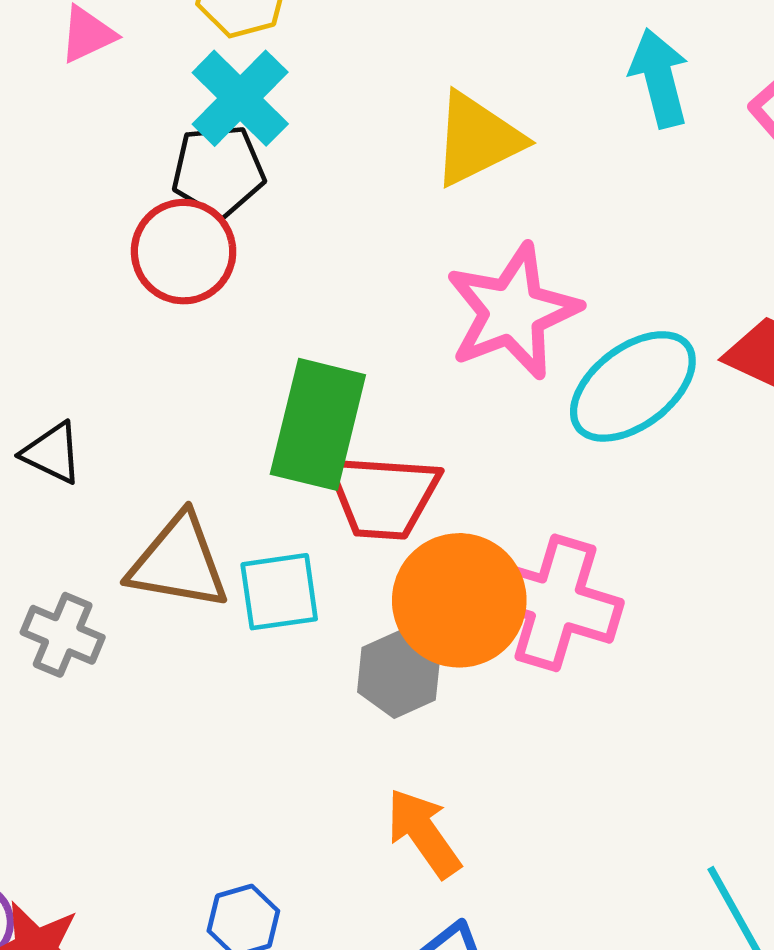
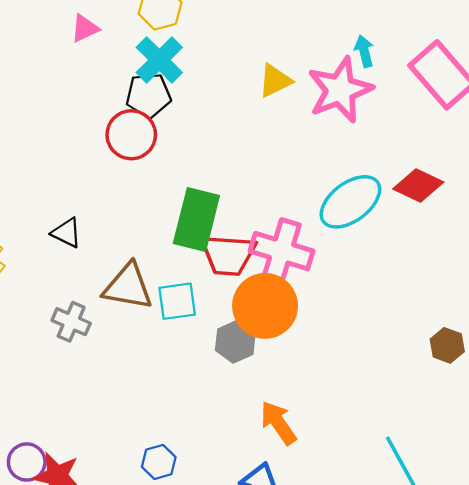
cyan arrow: (659, 78) -> (364, 51), size x0.7
yellow triangle: (477, 139) -> (275, 81), size x0.7
pink star: (513, 312) -> (340, 90), moved
pink cross: (555, 603) -> (282, 251), moved
orange arrow: (424, 833) -> (279, 423), moved

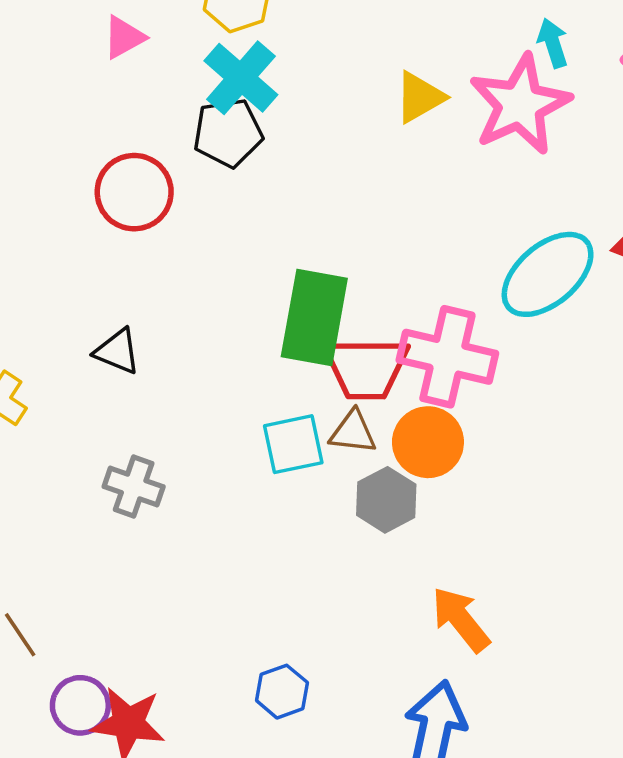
red circle: (131, 135) -> (134, 192), moved
brown triangle: (128, 287) -> (353, 432), moved, size x0.6
orange circle: (265, 306) -> (428, 442), size x0.7

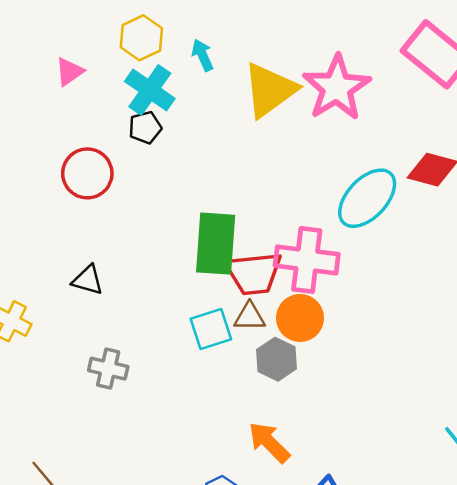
cyan arrow: (553, 43) -> (203, 55), moved
yellow triangle: (420, 97) -> (270, 90), size x1.6
black pentagon: (228, 133) -> (145, 127), size x0.7
orange arrow: (461, 619) -> (269, 442), moved

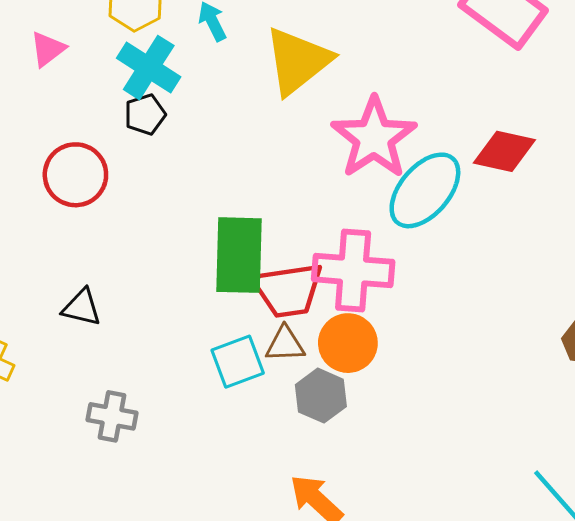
pink star: (337, 88) -> (374, 138), moved

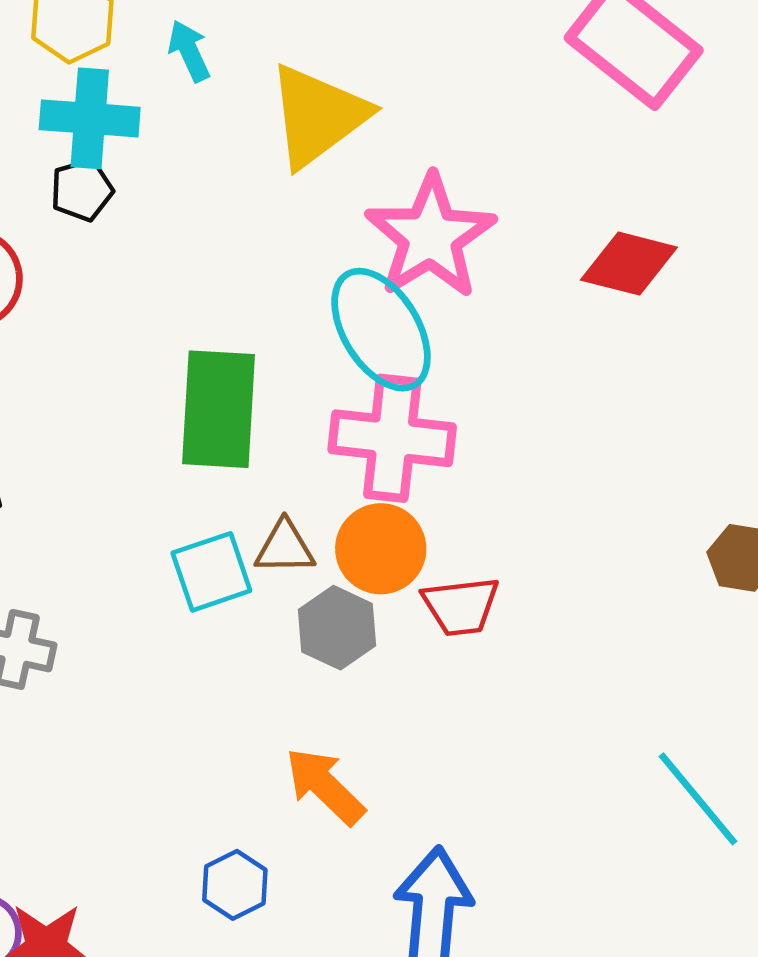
cyan cross: (149, 68) -> (90, 118), turned -30
cyan ellipse: (425, 190) -> (381, 330), moved, turned -74
red trapezoid: (288, 290) -> (461, 606), moved, size x0.7

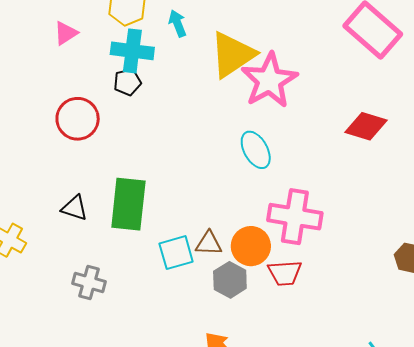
pink star: (430, 237) -> (269, 80), moved
cyan ellipse: (381, 330) -> (256, 150), size x0.7
green rectangle: (219, 409) -> (128, 204), moved
pink cross: (392, 438) -> (295, 217), moved

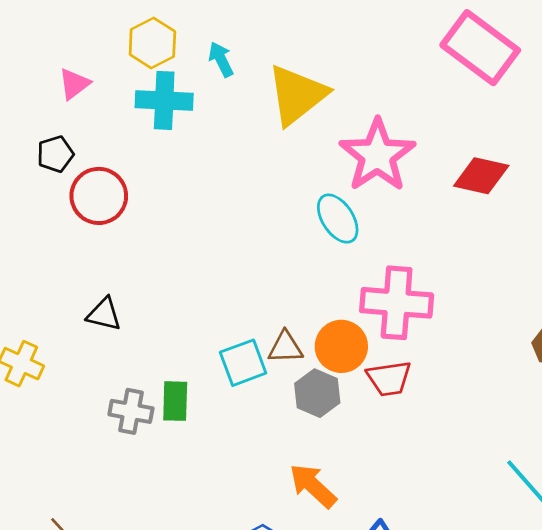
pink star: (269, 80) -> (377, 155), moved
black pentagon: (127, 82) -> (55, 154), moved
green rectangle: (128, 204) -> (175, 401), moved, size x0.6

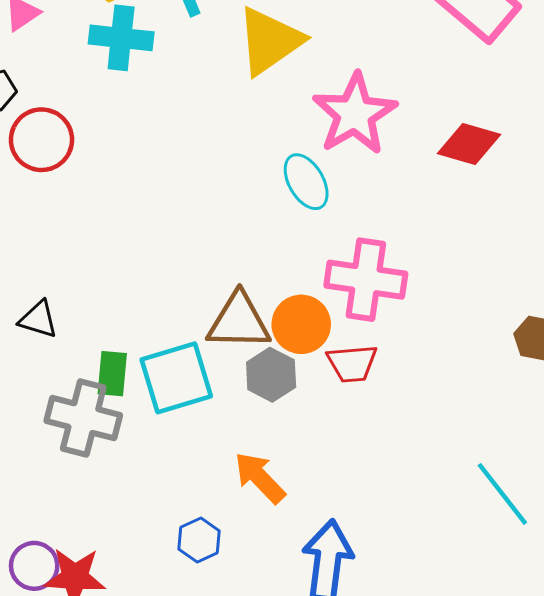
black triangle: (104, 314) -> (38, 319), moved
brown triangle: (285, 347) -> (239, 321), size x1.6
cyan square: (243, 363) -> (176, 378), moved, size x1.4
gray cross: (131, 411) -> (83, 418), moved, size x1.5

